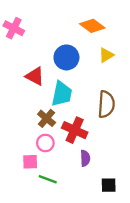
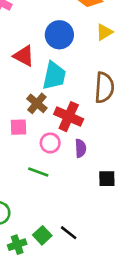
pink circle: (45, 143) -> (50, 143), moved
pink square: (30, 162) -> (18, 127), moved

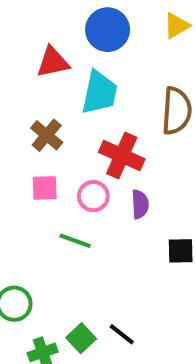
red triangle: (24, 56) -> (53, 62), turned -40
brown cross: (37, 103) -> (47, 135), moved
pink square: (18, 127) -> (45, 188), moved

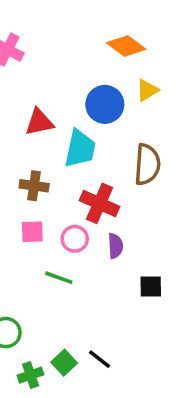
blue circle: (108, 30) -> (105, 104), moved
brown cross: (47, 135) -> (34, 186), turned -32

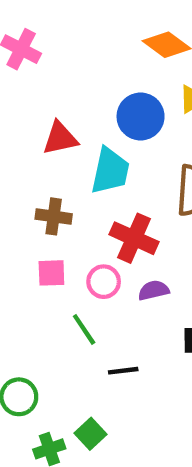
purple semicircle: (115, 246) -> (154, 290), turned -100
green line: (59, 278) -> (84, 329), turned 36
black line: (100, 359) -> (123, 371), moved, turned -45

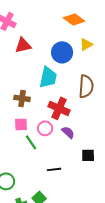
red triangle: (60, 138) -> (23, 45), moved
purple semicircle: (154, 290) -> (68, 132), turned 56
green line: (84, 329) -> (31, 142), moved

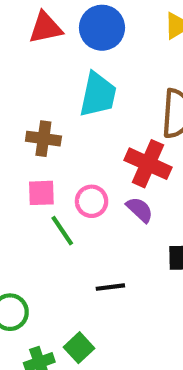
blue circle: (62, 52) -> (102, 28), moved
red cross: (59, 108) -> (148, 164), moved

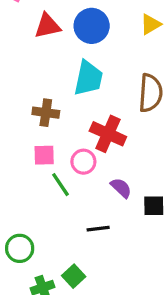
red cross: (148, 164) -> (108, 134), moved
purple semicircle: (140, 210) -> (121, 188), moved

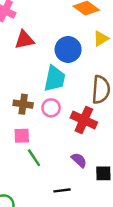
blue circle: (92, 26) -> (68, 49), moved
red cross: (108, 134) -> (84, 120), moved
pink circle: (83, 162) -> (51, 108), moved

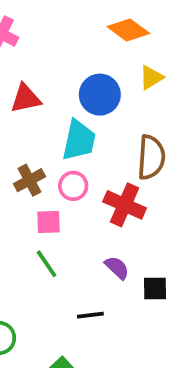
red triangle: (24, 40) -> (26, 98), moved
brown cross: (23, 104) -> (29, 180), turned -36
pink square: (22, 136) -> (48, 222), moved

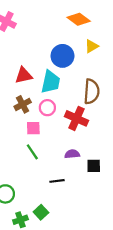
red triangle: (26, 98) -> (24, 75), moved
purple semicircle: (117, 268) -> (72, 154), turned -48

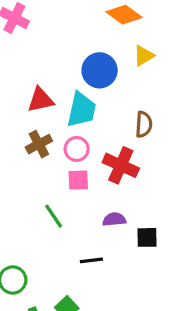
brown semicircle: (92, 91) -> (144, 124), size x0.7
pink square: (33, 128) -> (78, 180), moved

